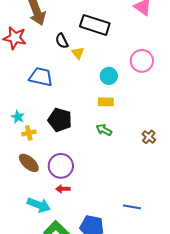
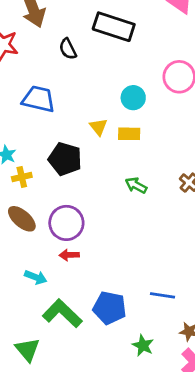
yellow triangle: (78, 53) -> (98, 127), moved
green arrow: (104, 130) -> (136, 185), moved
cyan arrow: (39, 205) -> (36, 277), size x0.7
blue line: (132, 207) -> (162, 295), moved

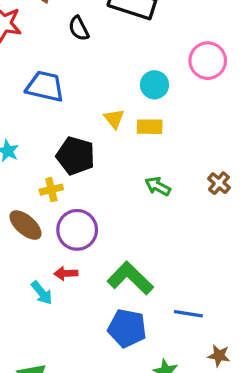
yellow cross: (22, 177) -> (51, 190), moved
red arrow: (69, 255) -> (66, 273), moved
cyan arrow: (36, 277) -> (42, 293), turned 30
green L-shape: (62, 313) -> (130, 278), moved

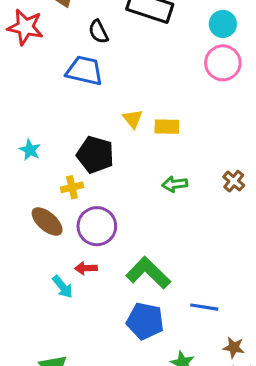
cyan circle: (154, 85) -> (223, 24), moved
blue trapezoid: (45, 86) -> (84, 71), moved
green arrow: (158, 186) -> (175, 184), turned -35

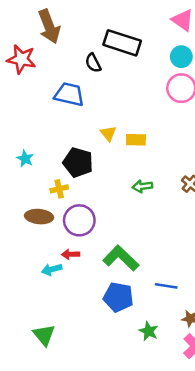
black semicircle: (98, 32) -> (93, 63), moved
brown ellipse: (47, 222) -> (39, 217), turned -36
cyan arrow: (63, 287) -> (52, 269), turned 114

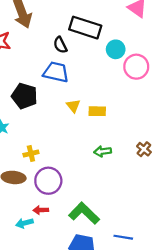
cyan circle: (181, 57) -> (116, 49), moved
blue trapezoid: (69, 94) -> (56, 72), moved
black pentagon: (78, 162) -> (24, 96), moved

